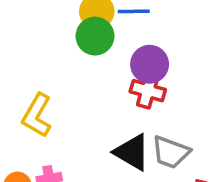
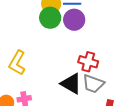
purple circle: (150, 64) -> (74, 20), moved
red cross: (148, 91) -> (88, 62), moved

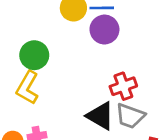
green circle: (50, 18) -> (34, 55), moved
red cross: (88, 62) -> (123, 86), turned -36

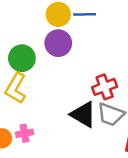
purple circle: (104, 30) -> (58, 43), moved

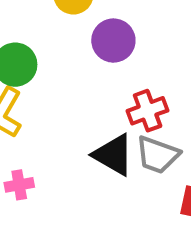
purple circle: (58, 43) -> (113, 41), moved

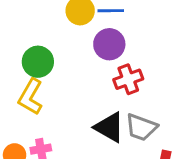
red cross: (148, 111) -> (128, 79), moved

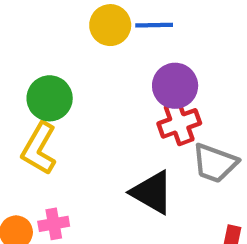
purple circle: (109, 44) -> (175, 86), moved
gray trapezoid: (141, 127) -> (215, 163), moved

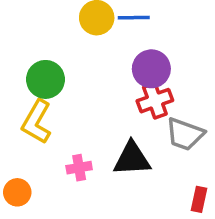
black triangle: (152, 192) -> (132, 159), turned -33
pink cross: (54, 224) -> (79, 168), moved

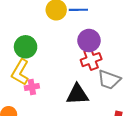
pink cross: (79, 168) -> (32, 87), moved

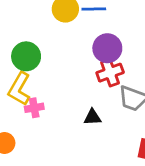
black triangle: (77, 94) -> (92, 117), size x0.6

